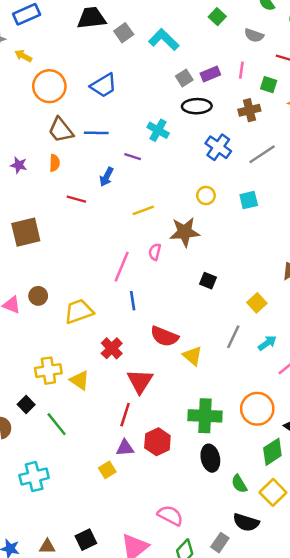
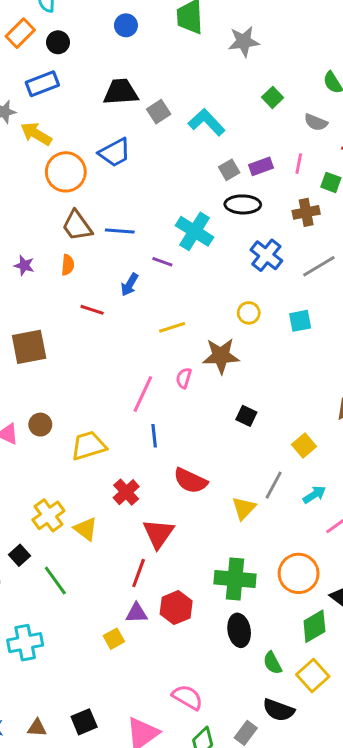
yellow arrow: (23, 56) -> (36, 134), size x1.5
blue trapezoid: (104, 85) -> (115, 153), moved
cyan cross: (158, 130) -> (195, 231), size x1.4
yellow triangle: (192, 356) -> (244, 508), moved, turned 30
yellow cross: (48, 371) -> (48, 515), turned -30

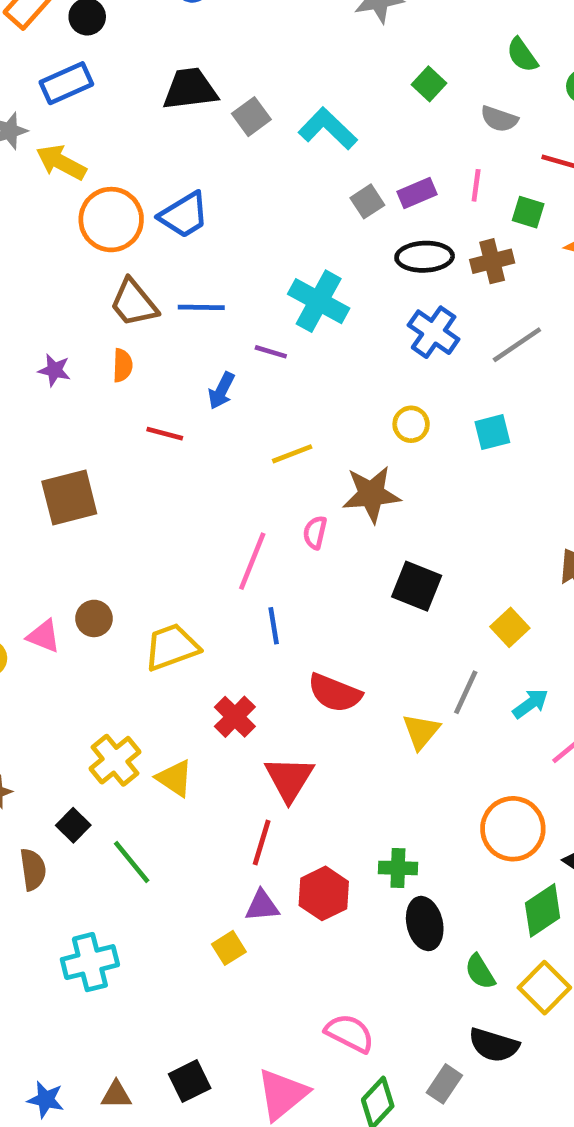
blue trapezoid: (115, 153) -> (184, 215), moved
black ellipse: (243, 204) -> (425, 257), moved
black square: (246, 416) -> (417, 586), size x1.5
green cross: (235, 579) -> (398, 868), moved, size x0.6

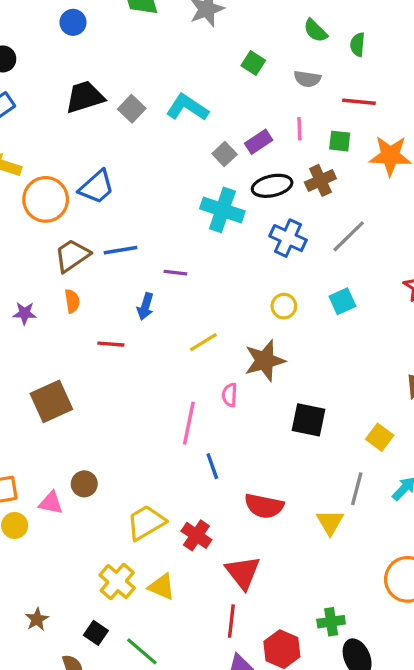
cyan cross: (319, 301) -> (222, 210), moved
brown trapezoid: (134, 303) -> (72, 256), turned 105
yellow trapezoid: (172, 647) -> (146, 523), moved

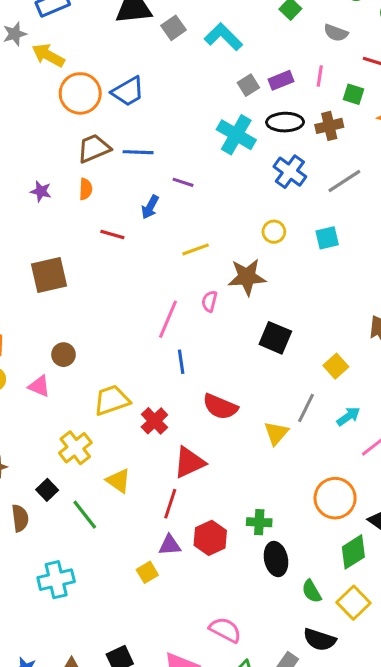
pink triangle: (51, 503) -> (39, 386), moved
red triangle: (243, 572) -> (189, 462), turned 32
yellow triangle: (162, 587) -> (118, 481), moved

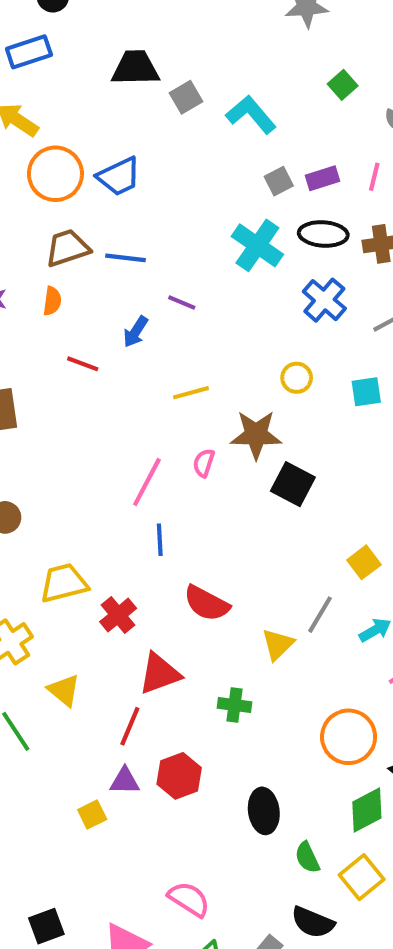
black square: (275, 338) -> (293, 484), moved
green cross: (259, 522) -> (234, 705), moved

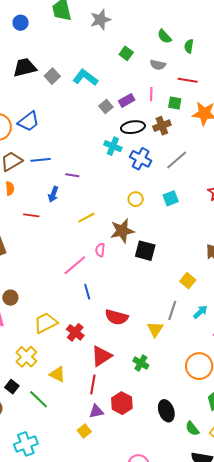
cyan cross: (257, 245) -> (113, 146), moved, size x0.7
pink line: (147, 482) -> (75, 265), turned 35
green cross: (234, 705) -> (141, 363), turned 35

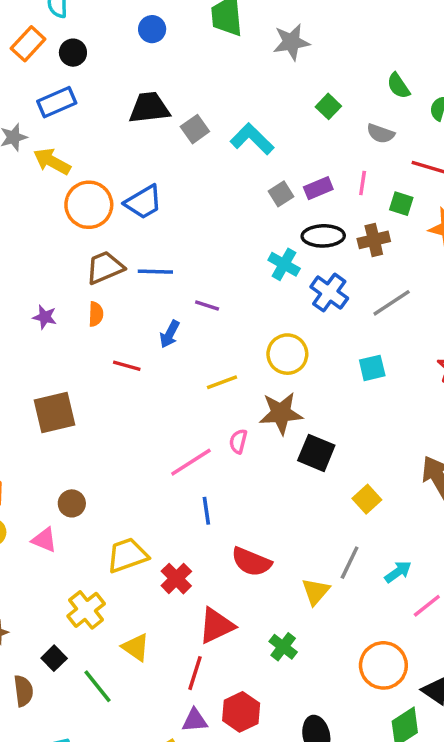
yellow circle: (136, 199) -> (287, 354), moved, size x1.5
yellow square: (188, 281) -> (367, 499), moved

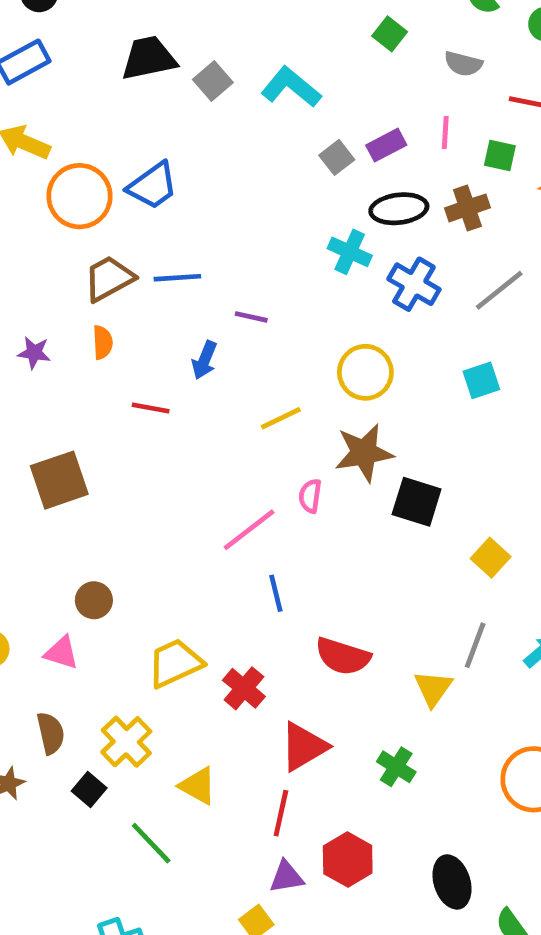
black square: (54, 658) -> (89, 789), moved
brown semicircle: (23, 691) -> (51, 733), moved

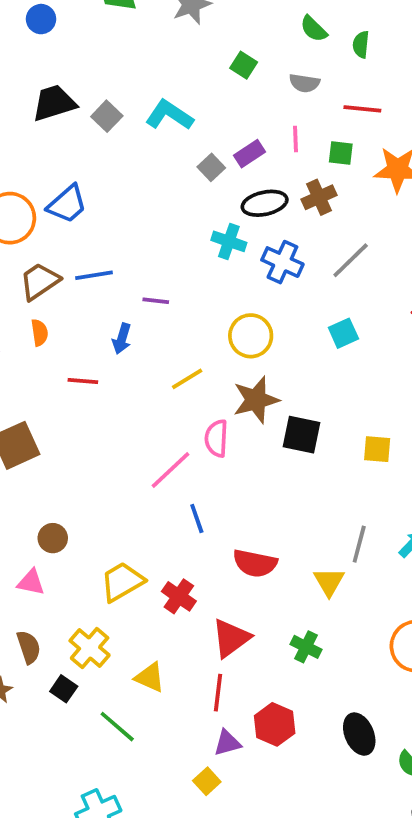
pink semicircle: (310, 496) -> (216, 438), size x1.4
yellow square: (491, 558) -> (377, 449), moved, turned -32

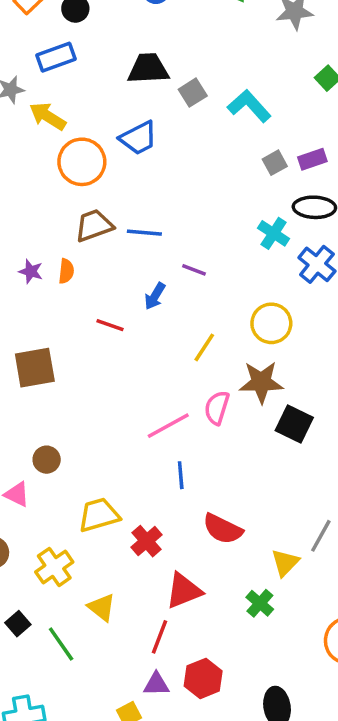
blue trapezoid: (67, 204) -> (138, 138), moved
orange semicircle: (40, 333) -> (66, 271), moved
yellow line: (187, 379) -> (204, 347), turned -40
green cross: (306, 647) -> (260, 603), moved
black square: (64, 689) -> (18, 624), moved

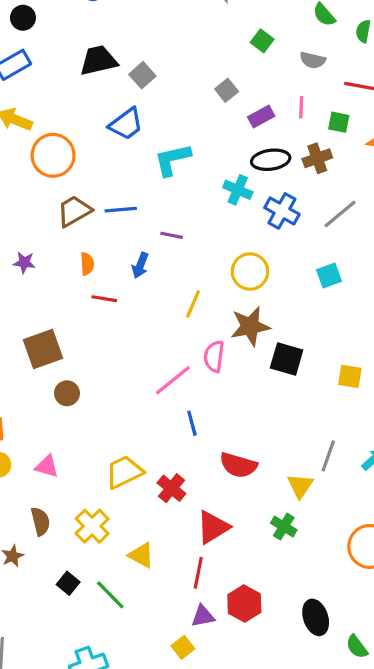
cyan L-shape: (249, 106) -> (172, 160), moved, turned -51
blue trapezoid: (138, 138) -> (126, 124), moved
gray square: (275, 163) -> (227, 90), moved
orange semicircle: (66, 271) -> (87, 264), moved
brown circle: (47, 460) -> (67, 393), moved

